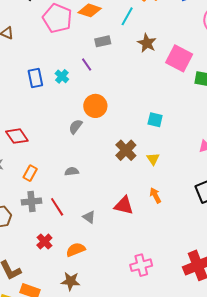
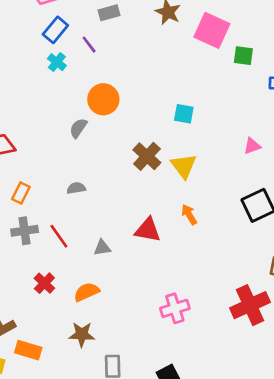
blue rectangle: (35, 78) -> (55, 30), moved, turned 54
yellow triangle: (153, 159) -> (184, 166), size x1.5
gray triangle: (89, 217) -> (102, 248), turned -40

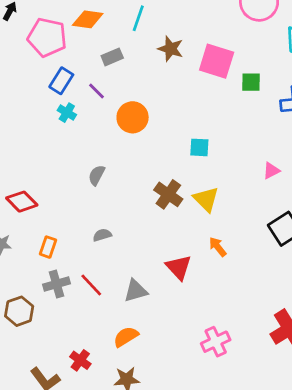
orange circle: (103, 99) -> (133, 117), moved
red triangle: (148, 230) -> (179, 267), turned 44
gray triangle: (102, 248) -> (136, 291), size x1.4
red cross: (44, 283) -> (80, 360), moved

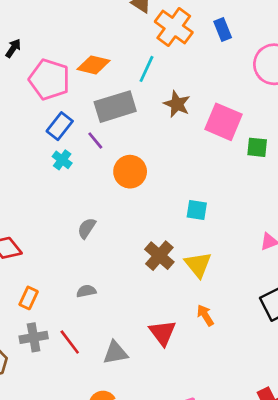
gray rectangle: (112, 57) -> (115, 107), size x1.8

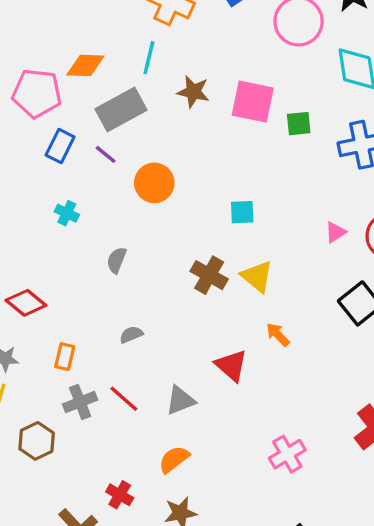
cyan cross: (62, 160) -> (67, 213), moved

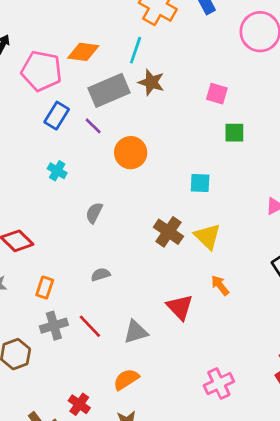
brown star: (193, 92) -> (151, 82), moved
pink square: (253, 102) -> (217, 94), size x0.6
green square: (299, 124) -> (234, 133), moved

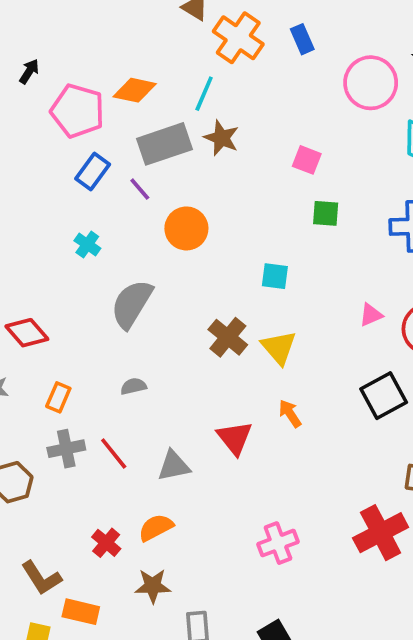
gray semicircle: (94, 213) -> (132, 304), size x1.8
red cross: (79, 404) -> (106, 543), moved

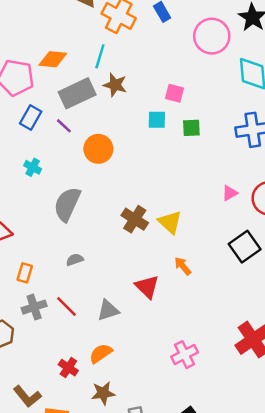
cyan square: (275, 276) -> (157, 120), moved

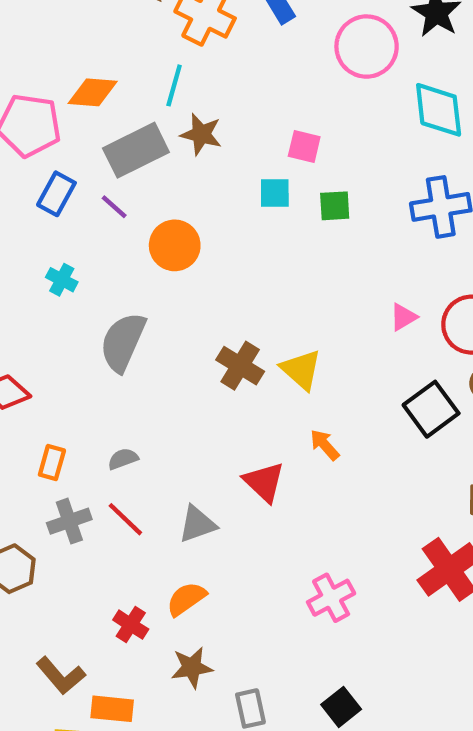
gray semicircle: (75, 260) -> (123, 459), moved

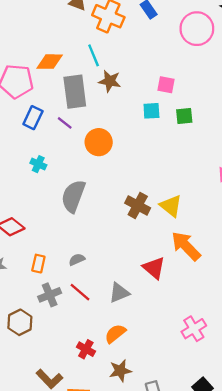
cyan line: (174, 85) -> (94, 55), turned -35
gray rectangle: (136, 150) -> (75, 92), turned -68
orange arrow: (325, 445) -> (186, 246), size x1.8

